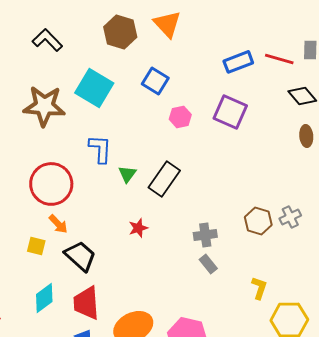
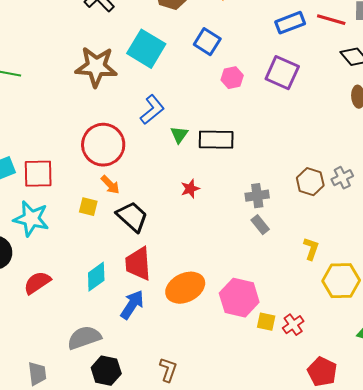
blue L-shape: (100, 149) -> (152, 110), turned 48
black rectangle: (164, 179) -> (216, 140), turned 56
cyan diamond: (44, 298) -> (96, 277), moved

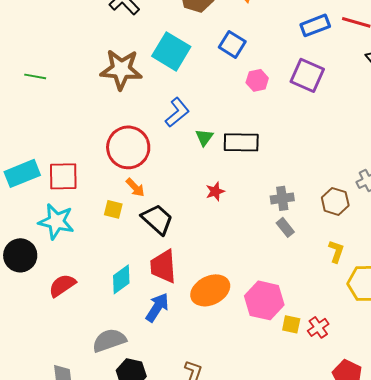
brown hexagon: (310, 182) -> (335, 201), moved

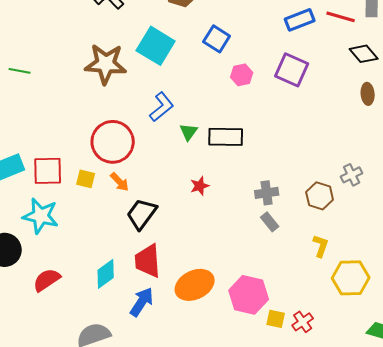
yellow square: (113, 209) -> (86, 179), moved
black trapezoid: (157, 219) -> (142, 214), turned -96

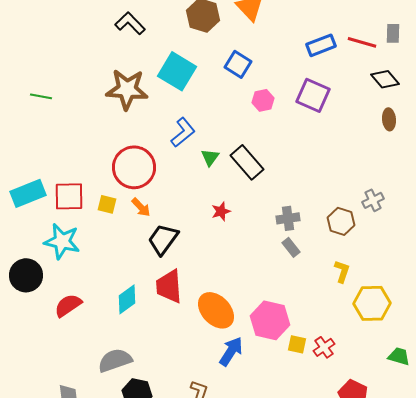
black rectangle: (226, 137) -> (247, 162), turned 48
orange ellipse: (195, 285) -> (216, 310), turned 72
blue arrow: (142, 302) -> (231, 351), moved

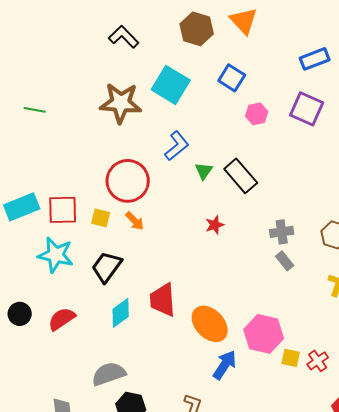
black trapezoid: (163, 239) -> (107, 267), moved
black circle: (26, 275) -> (20, 314), moved, size x0.7

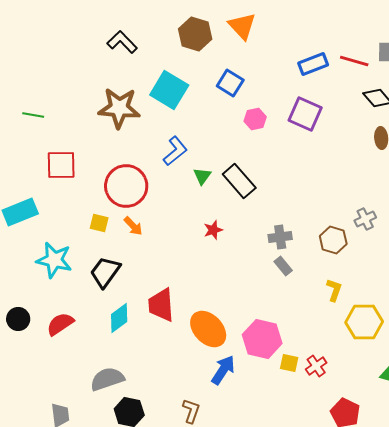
red square: (63, 210) -> (61, 165), moved

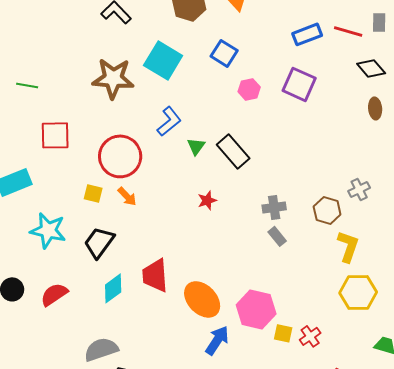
yellow L-shape: (334, 290) -> (348, 246), moved, size x1.4

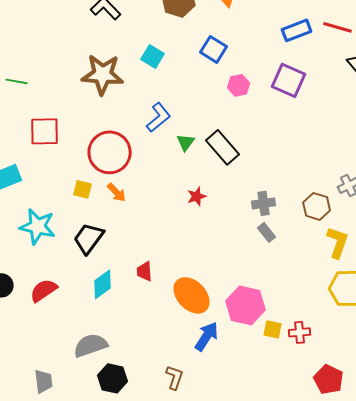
cyan square: (163, 60) -> (153, 56), size x0.6
red trapezoid: (155, 275) -> (145, 271), size x0.6
red cross: (310, 336) -> (300, 332), turned 30

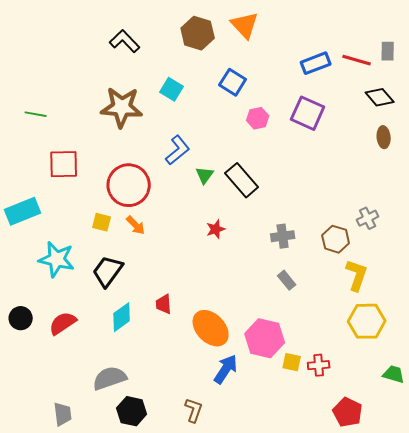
gray rectangle: (267, 232) -> (287, 280), moved

